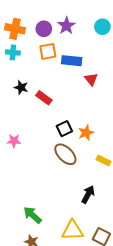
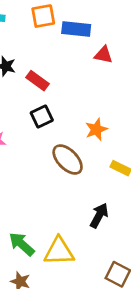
red triangle: (91, 79) -> (103, 55), turned -40
black square: (64, 129) -> (42, 116), moved
yellow triangle: (73, 230) -> (59, 251), moved

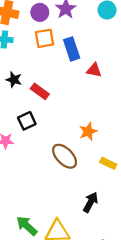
blue rectangle: (76, 29) -> (72, 49), turned 65
black square: (42, 116) -> (27, 121), moved

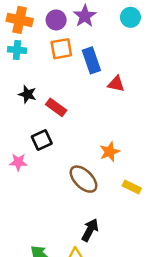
black arrow: (90, 202) -> (90, 230), moved

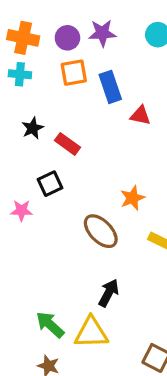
purple star: (85, 16) -> (102, 33), turned 30
black star: (27, 94) -> (33, 128), turned 30

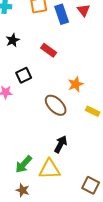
red triangle: (140, 115) -> (84, 10), moved, turned 40
red rectangle: (67, 144) -> (49, 50), moved
green arrow: (50, 325) -> (24, 164), turned -90

